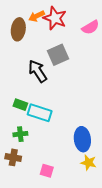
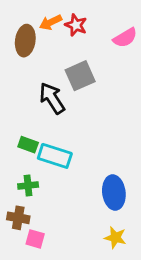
red star: (55, 18) -> (76, 25), size x0.7
yellow star: (88, 163) -> (115, 238), moved
pink square: (47, 171) -> (35, 239), moved

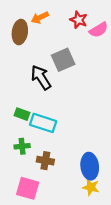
red star: (76, 25) -> (79, 20), moved
blue ellipse: (114, 193) -> (90, 166), moved
brown cross: (18, 218) -> (45, 161), moved
pink square: (35, 239) -> (28, 188), size x1.5

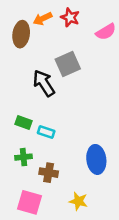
red star: (79, 20) -> (70, 17), moved
cyan rectangle: (43, 123) -> (46, 132), size x0.6
blue ellipse: (90, 166) -> (96, 159), moved
yellow star: (91, 187) -> (78, 201), moved

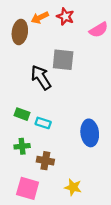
gray square: (68, 64) -> (63, 60), turned 30
blue ellipse: (96, 159) -> (90, 133), moved

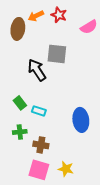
green rectangle: (22, 114) -> (20, 103), turned 32
pink square: (28, 188) -> (39, 170), moved

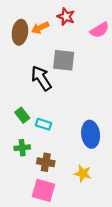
orange arrow: (36, 16) -> (40, 28), moved
yellow star: (66, 169) -> (83, 173), moved

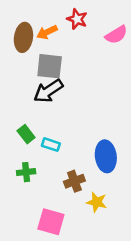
gray square: (64, 60) -> (50, 66), moved
black arrow: (41, 78) -> (48, 91), turned -90
brown cross: (46, 162) -> (74, 181), moved, turned -30

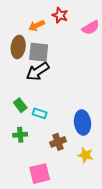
brown ellipse: (23, 37) -> (18, 47), moved
yellow star: (97, 202) -> (86, 155), moved
pink square: (51, 222) -> (40, 174), turned -30

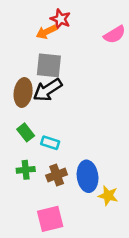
red star: (60, 15) -> (60, 19), moved
brown ellipse: (18, 47) -> (23, 92), moved
blue ellipse: (82, 123) -> (88, 176), moved
brown cross: (58, 142) -> (57, 175), moved

